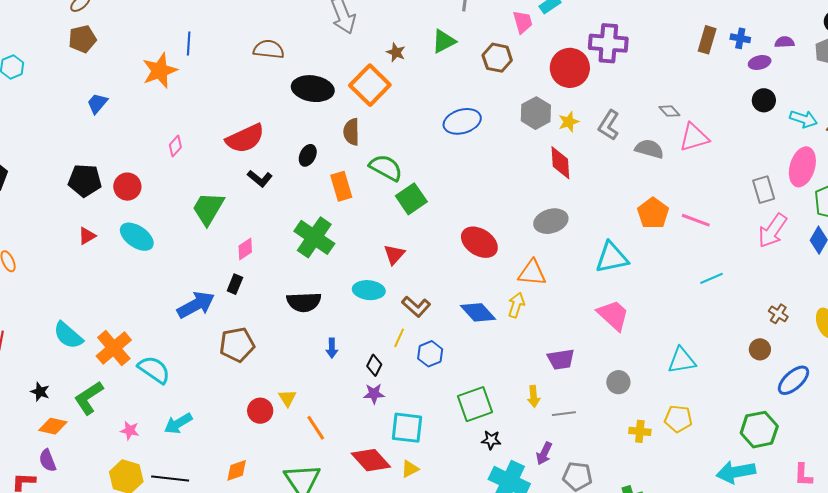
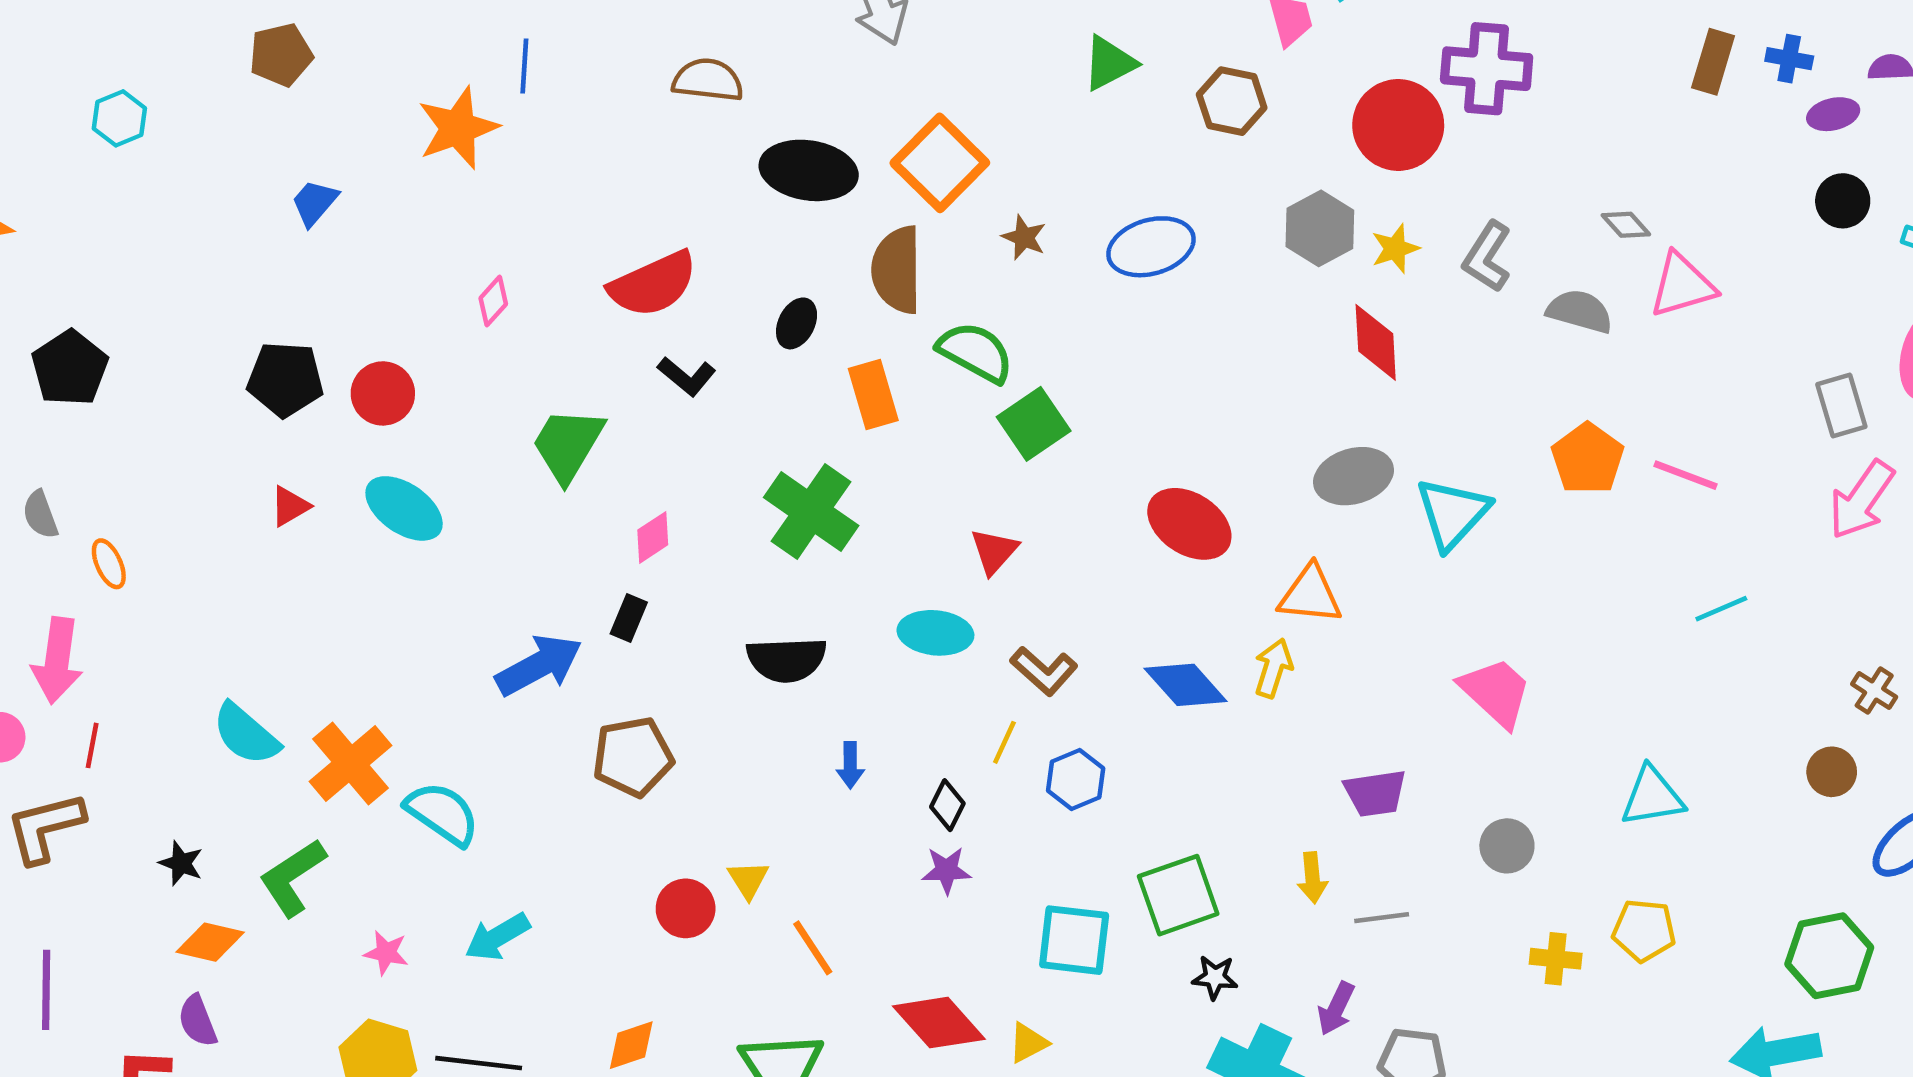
brown star: (396, 52) -> (1024, 237), moved
brown semicircle: (351, 132) -> (897, 270), size x1.4
cyan triangle: (612, 258) -> (1453, 513), moved, turned -36
cyan square: (407, 428) -> (1074, 940), moved

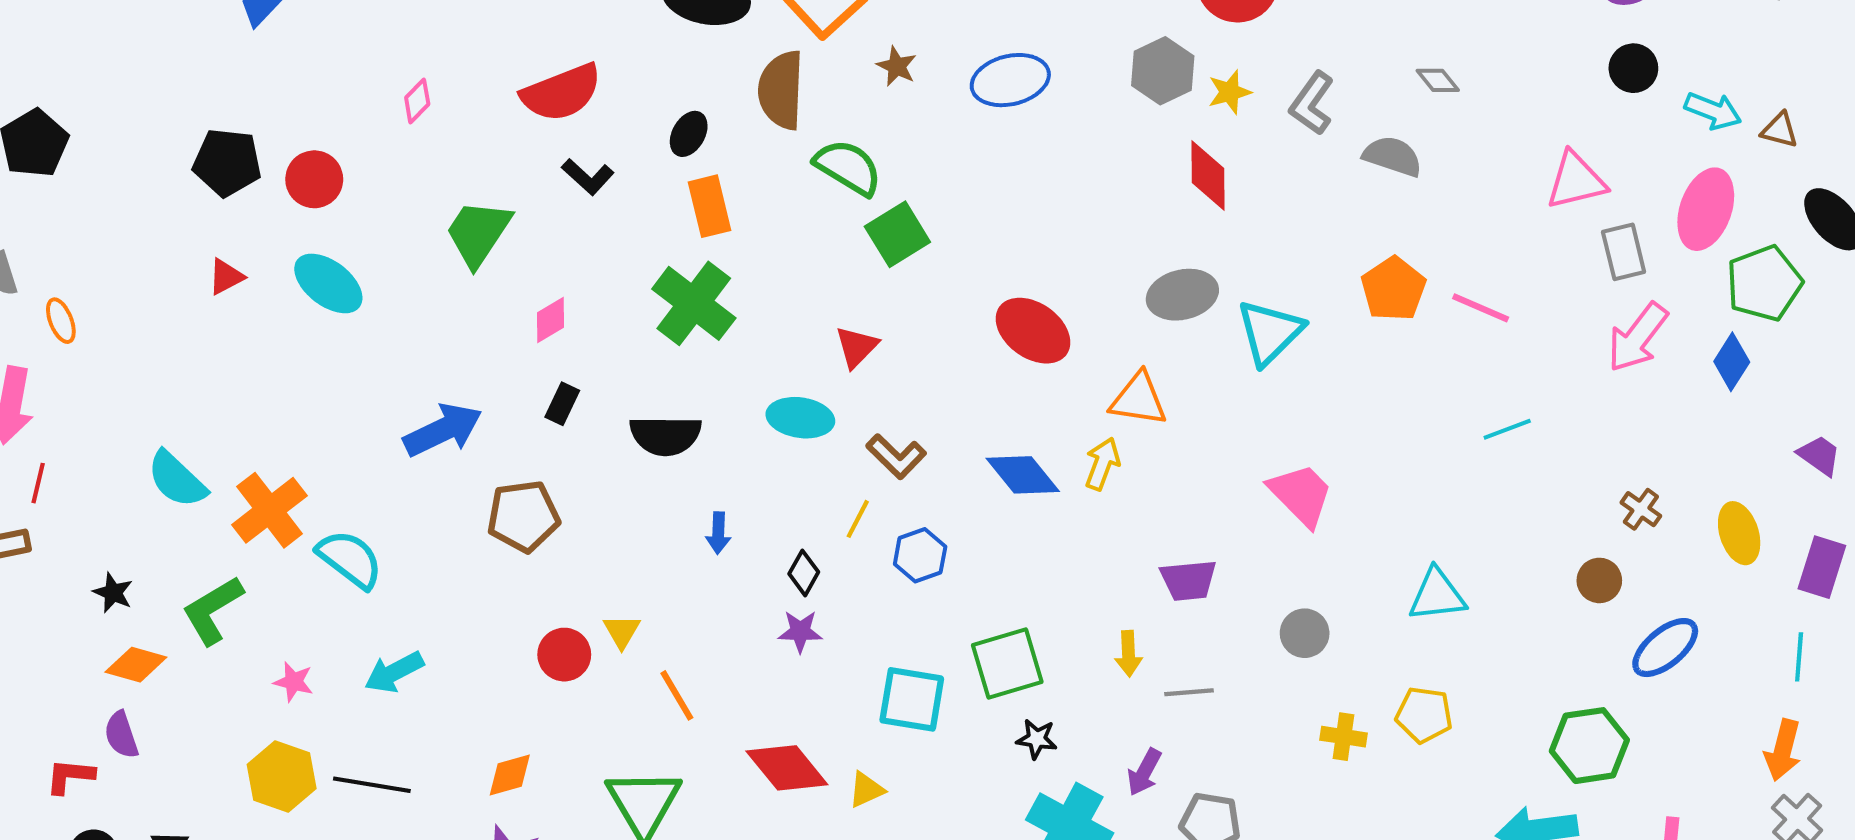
pink triangle: (1682, 285) -> (1576, 181), moved
orange rectangle: (873, 394) -> (709, 206), moved
black rectangle: (629, 618) -> (562, 404), moved

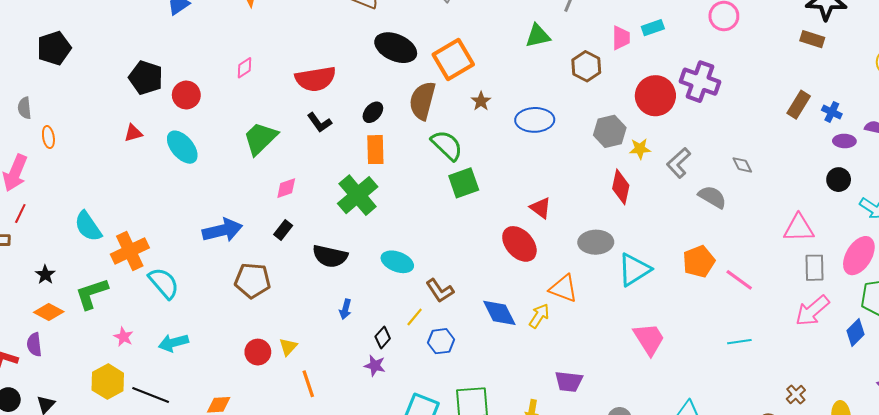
red triangle: (856, 347) -> (540, 208), moved, turned -50
pink trapezoid: (1301, 495) -> (649, 339), moved

